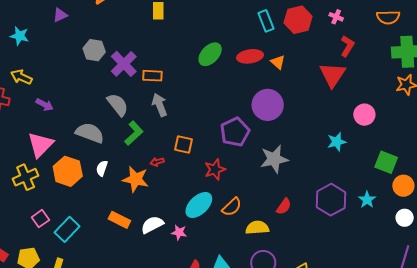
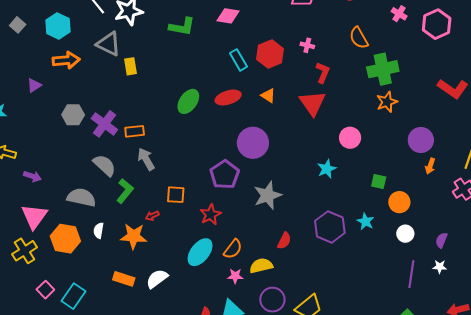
orange semicircle: (388, 17) -> (359, 38), turned 70
orange triangle: (278, 62) -> (268, 96), moved
green square: (386, 162) -> (379, 182), size x0.7
pink star: (179, 232) -> (235, 276), moved

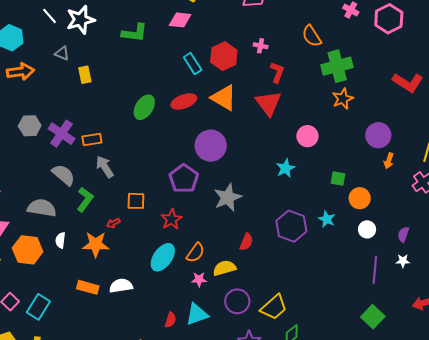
gray triangle: (109, 44) -> (62, 53), size x0.6
orange triangle: (268, 96) -> (224, 98), size x1.8
white semicircle: (157, 279) -> (121, 286), turned 30

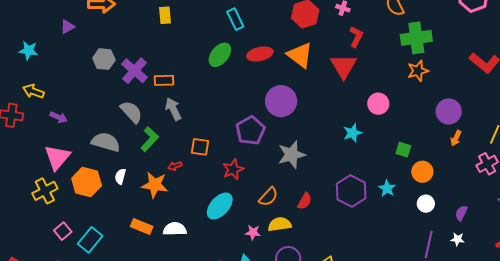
cyan rectangle: (193, 63) -> (235, 19), moved
orange semicircle: (195, 253) -> (268, 197), moved

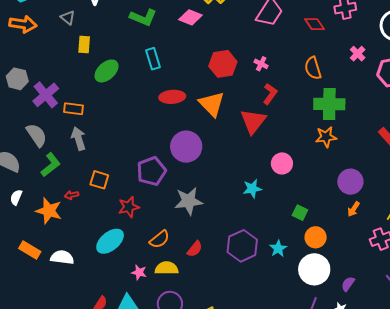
green ellipse: (220, 55) -> (107, 71), moved
white circle: (426, 204) -> (314, 269), size x1.8

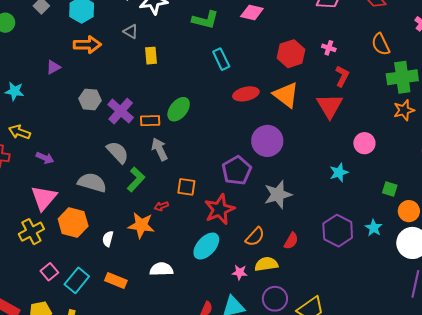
green ellipse: (107, 71) -> (179, 109), moved
white semicircle: (16, 197) -> (108, 239), moved
red star: (129, 207) -> (220, 209), size x1.4
orange rectangle: (30, 250) -> (116, 280), moved

